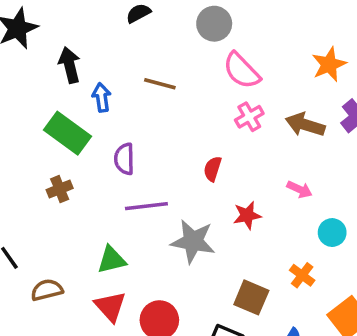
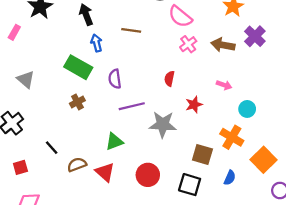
black arrow: (69, 65) -> (86, 15), moved
orange cross: (302, 275) -> (232, 137), size x1.5
red triangle: (110, 306) -> (105, 172), moved

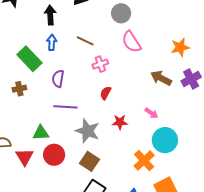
pink cross: (188, 44) -> (100, 64), moved
cyan circle: (247, 109) -> (165, 140), size x1.6
brown square: (202, 154) -> (89, 161), moved
red circle: (148, 175) -> (54, 155), moved

